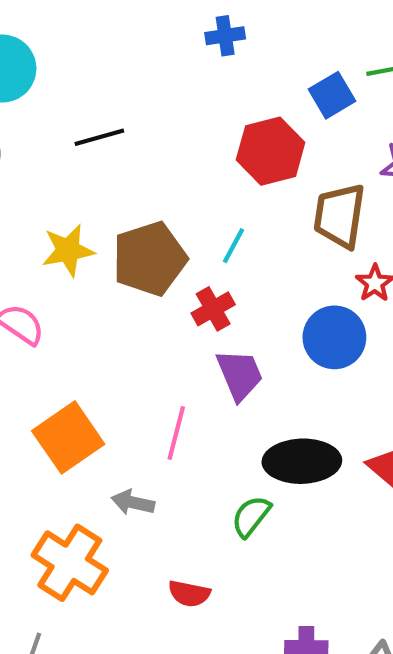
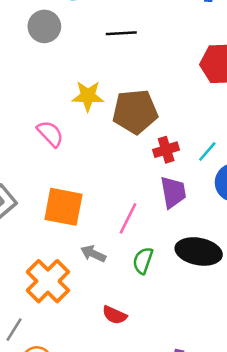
cyan line: (233, 246) -> (207, 152), moved
orange square: (68, 437) -> (63, 207), turned 33
green semicircle: (251, 516) -> (143, 261), moved, turned -32

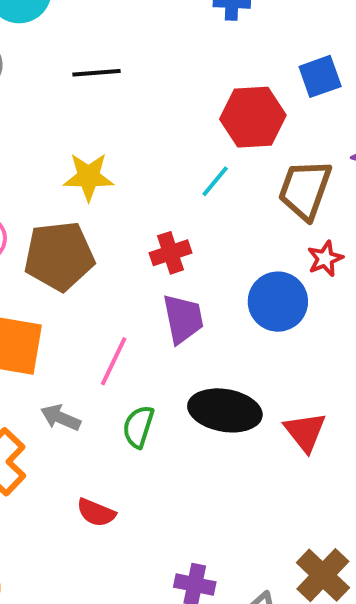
yellow star: (88, 96) -> (89, 177), moved
brown pentagon: (135, 112) -> (59, 256), moved
cyan line: (207, 152) -> (215, 181), moved

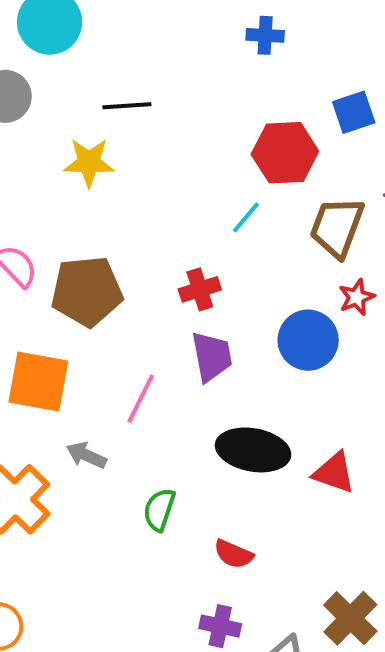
yellow star: (89, 177) -> (89, 162), moved
green semicircle: (138, 427) -> (159, 510), moved
red triangle: (305, 432) -> (334, 473), turned -33
red semicircle: (96, 513) -> (234, 554), moved

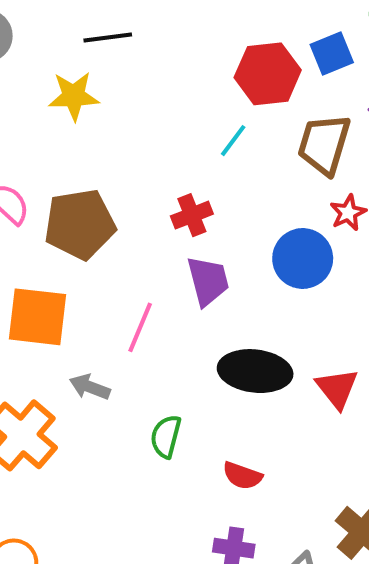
blue square: (354, 112) -> (332, 54), moved
red triangle: (334, 473) -> (337, 388), turned 36

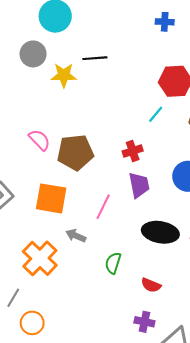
yellow star: (74, 96) -> (64, 75), moved

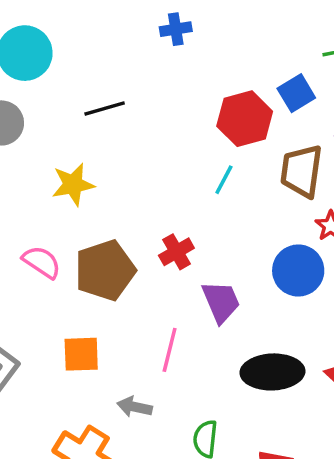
blue cross: (165, 22) -> (176, 29), moved
yellow star: (64, 75) -> (73, 184), moved
red cross: (133, 151) -> (176, 252), moved
orange square: (51, 198) -> (81, 354), size x0.7

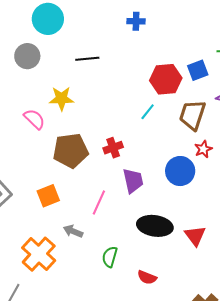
pink semicircle: (42, 262) -> (34, 119), moved
orange square: (81, 354) -> (48, 196), turned -30

